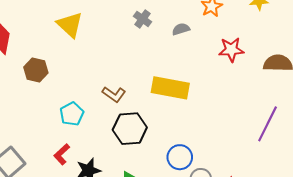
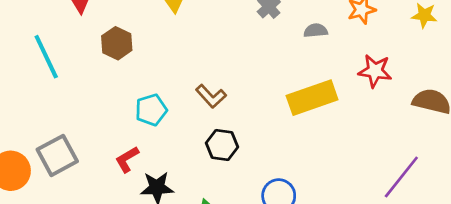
yellow rectangle: (170, 88) -> (312, 98), moved, turned -42
black hexagon: (130, 129) -> (222, 145), size x0.7

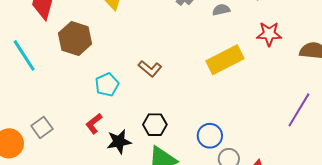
brown hexagon: (117, 43) -> (75, 38), size x1.4
black hexagon: (222, 145) -> (155, 125), moved
gray square: (57, 155) -> (42, 127), size x0.7

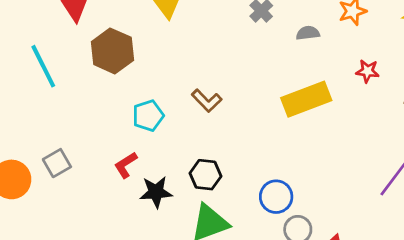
red star: (269, 34) -> (367, 71), size x0.7

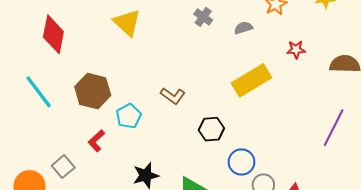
brown hexagon: (112, 51) -> (93, 91), moved
red L-shape: (126, 165) -> (96, 141), moved
black hexagon: (205, 175) -> (211, 129), moved

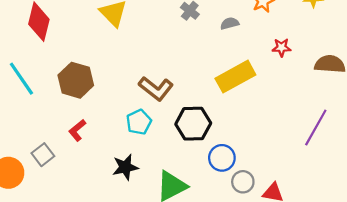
brown L-shape: (173, 96) -> (156, 88), size x1.4
cyan pentagon: (129, 116) -> (139, 122), moved
black hexagon: (211, 129) -> (193, 124), size x1.4

